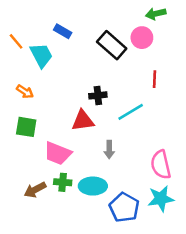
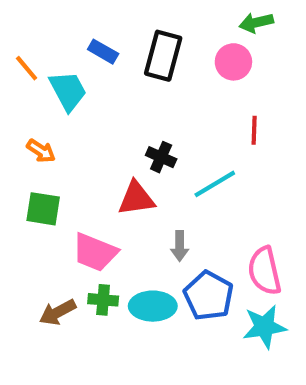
black rectangle: (112, 45) -> (163, 56), moved, turned 64
black cross: (98, 95) -> (161, 157), turned 30
blue pentagon: (124, 207) -> (209, 296), moved

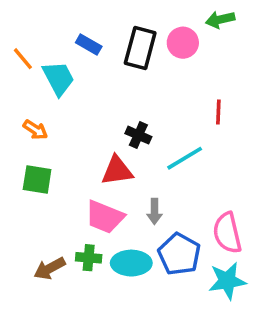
pink circle: (233, 62) -> (183, 43), moved
pink trapezoid: (95, 252) -> (105, 217), moved

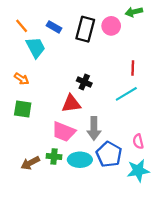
orange line: (23, 59) -> (22, 26), moved
cyan line: (185, 158) -> (126, 94), moved
gray arrow: (154, 211) -> (94, 128), size x1.5
pink semicircle: (227, 233) -> (138, 141), size x0.6

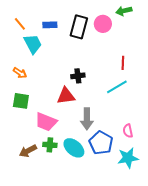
blue rectangle: (54, 27) -> (50, 25), turned -32
black cross: (84, 82) -> (78, 76), turned -32
pink trapezoid: (64, 132) -> (46, 122), moved
cyan ellipse: (80, 160) -> (74, 148), turned 40

